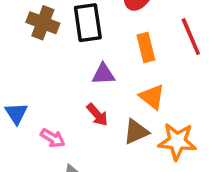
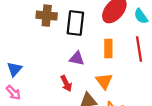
brown cross: (43, 23) -> (47, 16), turned -30
pink arrow: (53, 138) -> (13, 93), moved

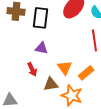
orange rectangle: (108, 49) -> (86, 73), moved, turned 49

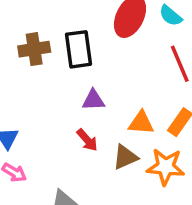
orange triangle: (65, 68) -> (141, 123), turned -35

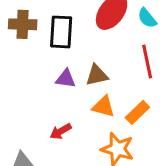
red arrow: (87, 140) -> (61, 131), moved, turned 90
brown triangle: (125, 157) -> (97, 75), moved

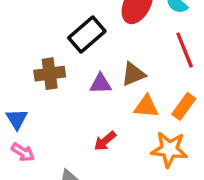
brown cross: (23, 24) -> (50, 74), moved
black rectangle: (61, 32) -> (87, 34), turned 56

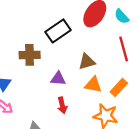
purple triangle: (101, 84) -> (58, 79), moved
red arrow: (105, 141) -> (62, 105), turned -70

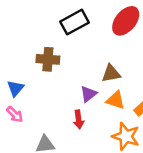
black rectangle: (58, 31) -> (74, 22), moved
purple triangle: (58, 79) -> (88, 94), moved, turned -49

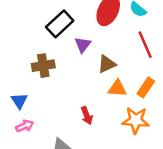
purple triangle: (88, 94) -> (83, 45), moved
pink arrow: (15, 114) -> (25, 126), turned -54

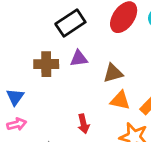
purple triangle: (83, 45) -> (79, 58), moved, turned 36

